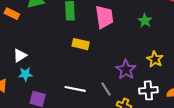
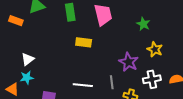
green star: (145, 21) -> (143, 24), moved
cyan star: (25, 74) -> (27, 78), moved
gray line: (106, 89) -> (112, 82), turned 32

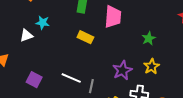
cyan star: (27, 78) -> (43, 23), moved
gray line: (112, 82) -> (91, 86), moved

